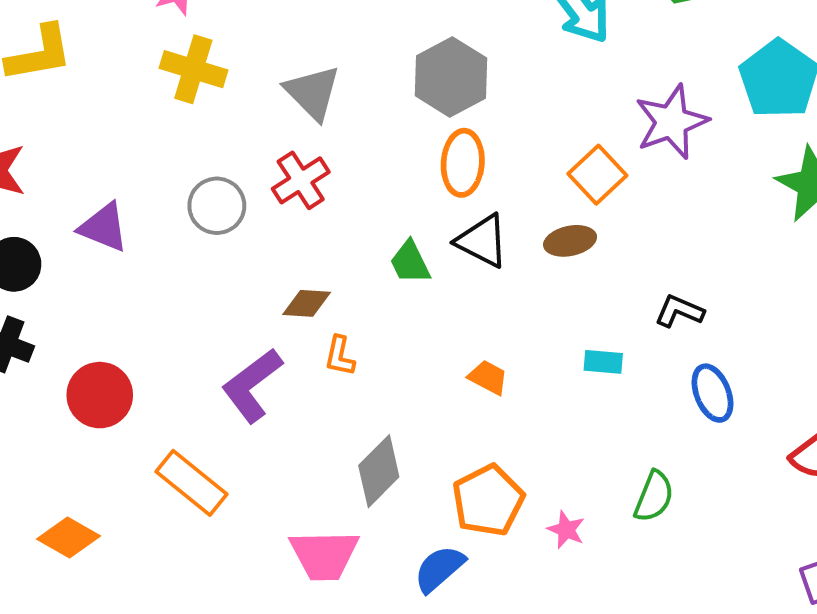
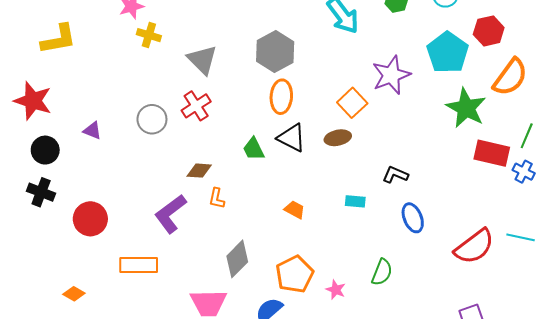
yellow cross: (193, 69) -> (149, 35), moved, size x0.7
purple triangle: (104, 227) -> (92, 131), size x0.7
orange rectangle: (191, 483) -> (139, 265), turned -39
orange diamond: (69, 537) -> (74, 294), size x0.7

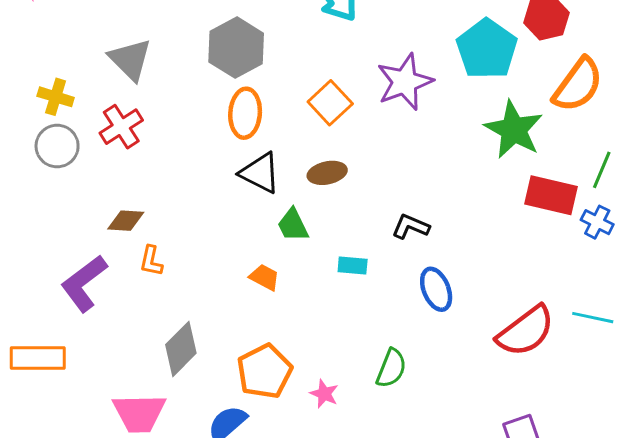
yellow cross: (149, 35) -> (56, 97), moved
orange square: (352, 103) -> (330, 103), moved
green trapezoid: (254, 149) -> (293, 225), moved

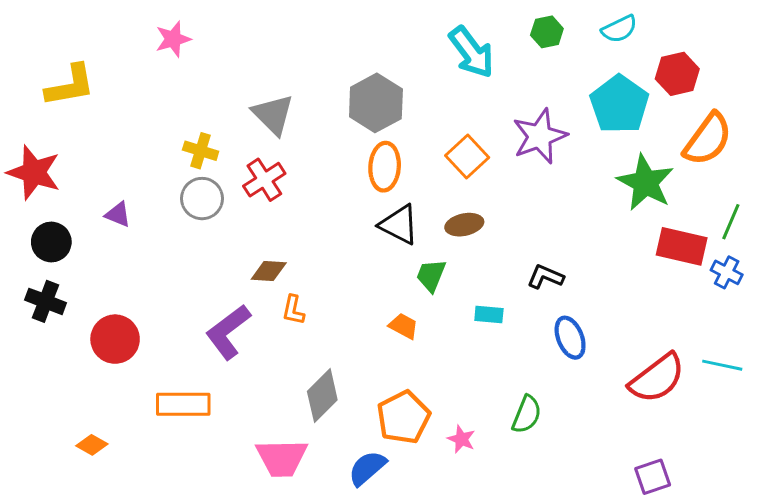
green trapezoid: (293, 225) -> (431, 275), turned 48

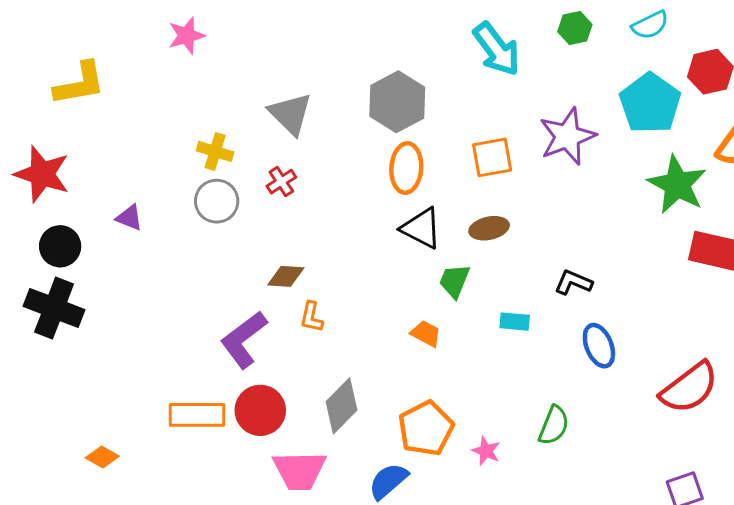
orange square: (467, 157) -> (492, 157), turned 33
red cross: (264, 180) -> (281, 182), size x0.7
black cross: (46, 301) -> (54, 308), size x1.4
red circle: (115, 339) -> (260, 410), moved

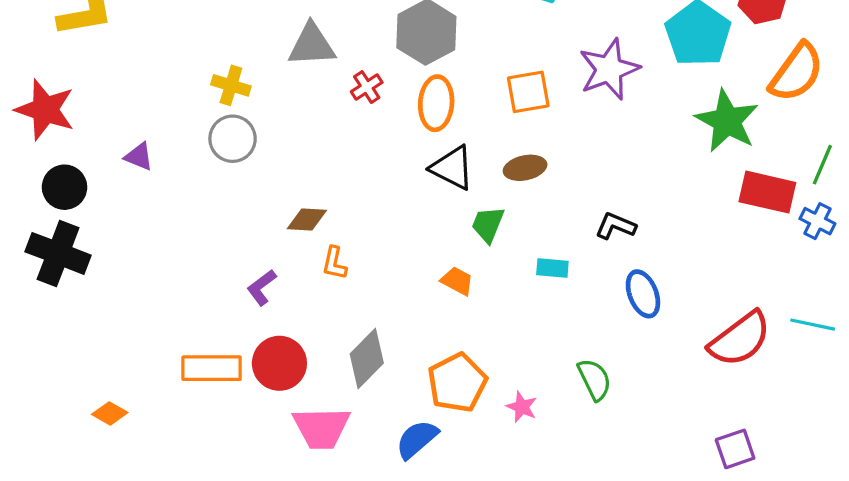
gray triangle: (290, 114) -> (312, 45), turned -48
red cross: (281, 182) -> (367, 87), moved
purple L-shape: (244, 340) -> (262, 287), size x0.6
green semicircle: (554, 425) -> (594, 379), turned -48

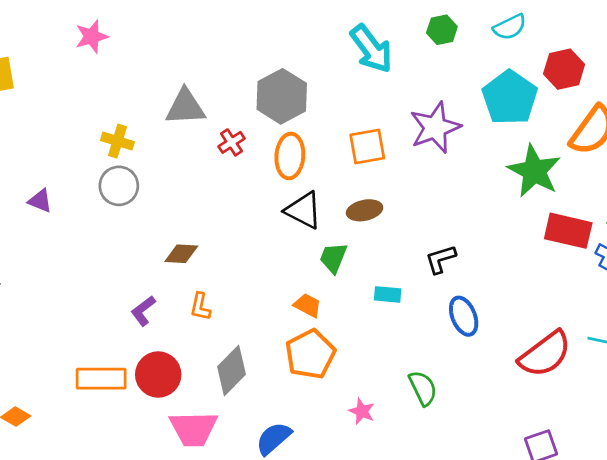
black L-shape: (616, 226) -> (441, 259), turned -40
orange L-shape: (334, 263) -> (200, 307), moved
orange pentagon: (457, 383) -> (310, 354), moved

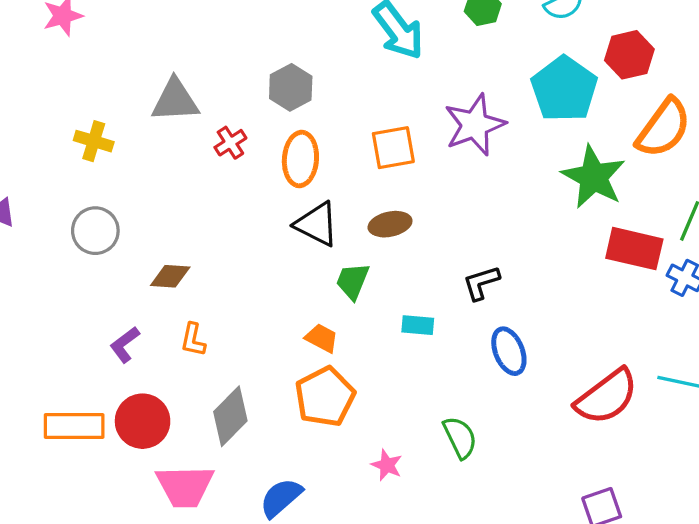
gray hexagon: (282, 96) -> (291, 87), size x0.7
gray circle: (119, 186) -> (95, 231), moved

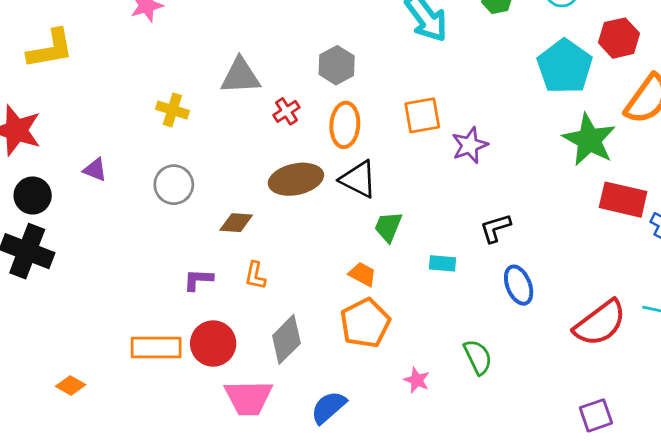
purple star: (475, 125) -> (470, 145), moved, size x0.7
brown ellipse: (390, 224) -> (296, 179), moved, size x1.5
purple L-shape: (125, 345) -> (198, 280), turned 40

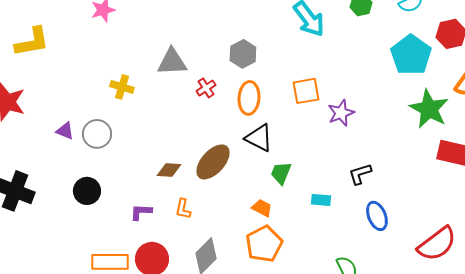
brown ellipse: (296, 179) -> (213, 162), moved, turned -36
gray circle: (174, 185) -> (97, 134), moved
black circle: (33, 195) -> (87, 191), moved

